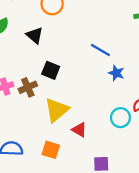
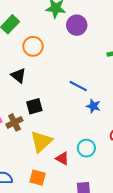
black square: (51, 70) -> (34, 106), turned -35
cyan circle: (120, 118) -> (86, 148), moved

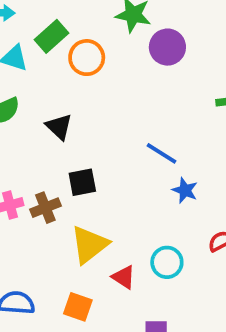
orange circle: (33, 46) -> (87, 58), moved

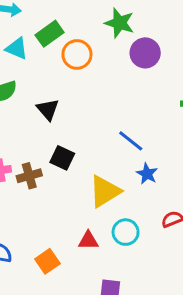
black square: (82, 182) -> (62, 158), turned 30
yellow triangle: (89, 245) -> (105, 191), moved
red triangle: (124, 277) -> (88, 241), turned -40
orange square: (78, 307) -> (47, 261), turned 30

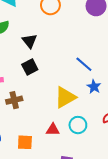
black square: (62, 158) -> (30, 67), moved, turned 35
brown cross: (29, 176) -> (14, 100), moved
orange square: (47, 261) -> (25, 142), turned 35

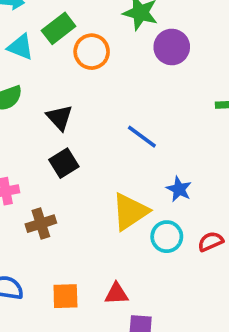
blue line: (84, 64) -> (142, 137), moved
cyan circle: (78, 125) -> (167, 237), moved
red triangle: (53, 130) -> (116, 294), moved

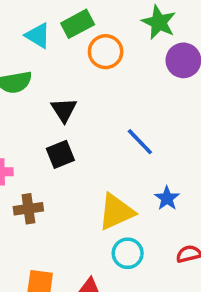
cyan circle: (167, 237) -> (128, 253), moved

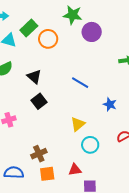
blue star: (167, 198) -> (110, 104), moved
brown cross: (28, 209) -> (39, 154), moved
yellow triangle: (116, 212) -> (78, 124), size x0.7

